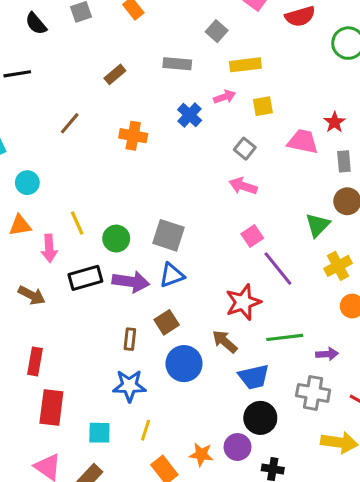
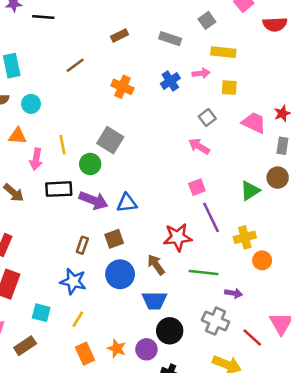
gray square: (168, 235) -> (110, 140), moved
yellow cross: (338, 266) -> (245, 237), moved
blue trapezoid: (254, 377) -> (154, 300), moved

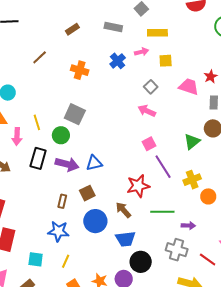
black rectangle: (59, 189) -> (38, 158), turned -65

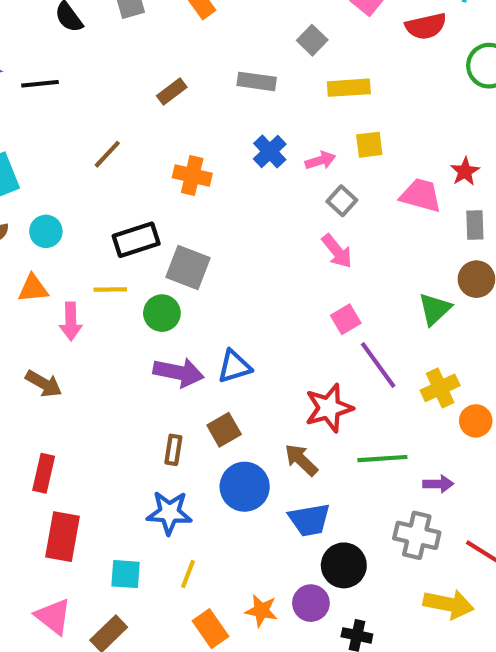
pink arrow: (141, 52) -> (320, 161), moved
pink arrow: (147, 111) -> (337, 251), turned -150
yellow line: (37, 122) -> (110, 289), turned -70
black rectangle: (38, 158) -> (136, 240), moved, turned 60

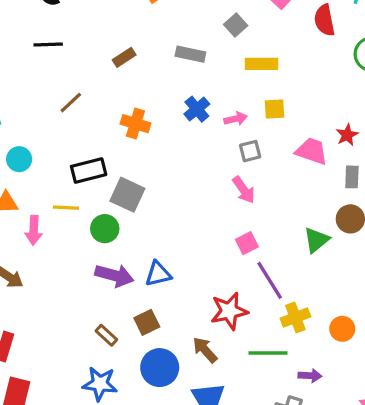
red semicircle: (426, 26) -> (324, 20), turned 88
black line: (40, 84) -> (48, 44), moved
gray square: (342, 201) -> (250, 151), turned 30
yellow cross: (440, 388) -> (295, 317), moved
brown rectangle: (173, 450) -> (106, 335), turned -60

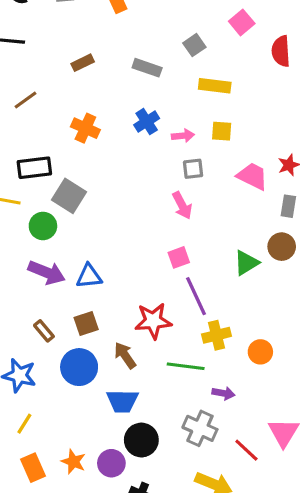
brown square: (147, 322) -> (86, 324), moved
brown rectangle: (106, 335) -> (44, 331), moved

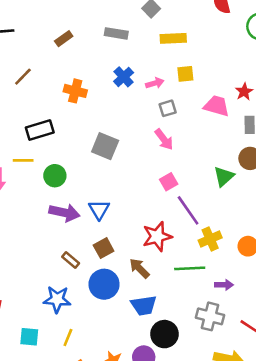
gray square: (69, 196) -> (105, 146), moved
blue triangle: (89, 276) -> (99, 210), turned -45

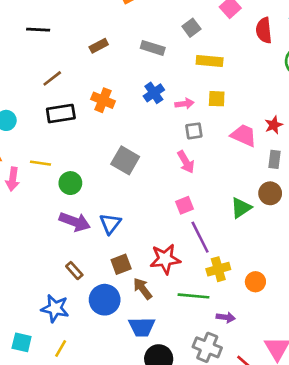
black rectangle: (40, 130) -> (61, 114), moved
brown square: (104, 248) -> (121, 264), moved

